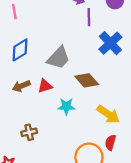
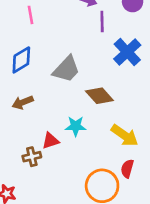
pink line: (14, 12) -> (31, 15), moved
red triangle: (45, 86) -> (50, 141), moved

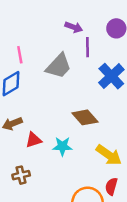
pink line: (31, 15) -> (20, 55), moved
gray trapezoid: (66, 69) -> (59, 66), moved
red triangle: (50, 141) -> (34, 140), moved

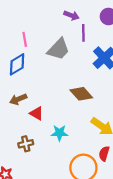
red triangle: (34, 140) -> (37, 113), turned 48
cyan star: (62, 146) -> (59, 133), moved

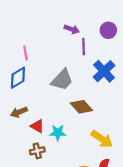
gray trapezoid: (58, 49) -> (62, 80), moved
cyan star: (59, 133) -> (58, 133), moved
brown cross: (26, 144) -> (37, 151), moved

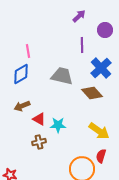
purple arrow: (72, 29) -> (79, 16), moved, turned -64
gray trapezoid: (62, 80) -> (62, 76), turned -120
brown diamond: (81, 107) -> (92, 93), moved

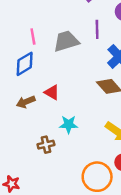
gray trapezoid: (62, 76) -> (66, 41), moved, turned -30
red triangle: (39, 119) -> (52, 92), moved

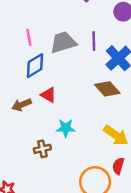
purple line: (97, 29) -> (94, 41), moved
blue diamond: (25, 64) -> (35, 66), moved

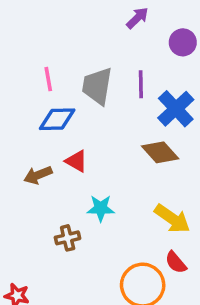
gray trapezoid: (63, 42) -> (97, 86), turned -64
blue diamond: (35, 66) -> (57, 119), turned 30
red semicircle: (118, 166) -> (176, 262), turned -56

